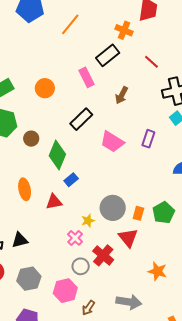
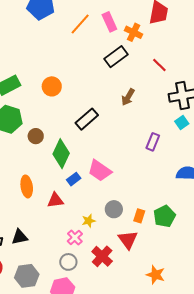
pink rectangle: (86, 77) -> (109, 22), moved
pink trapezoid: (112, 142) -> (100, 171), moved
gray circle: (113, 208) -> (114, 209), size x0.7
gray circle: (81, 266) -> (68, 262), moved

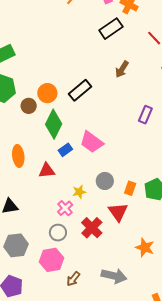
orange circle: (52, 86) -> (47, 93), moved

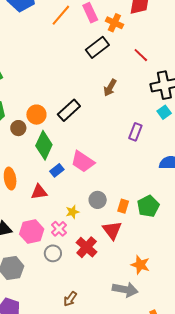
pink hexagon: (51, 260) -> (32, 232), moved
gray arrow: (114, 276) -> (125, 290), moved

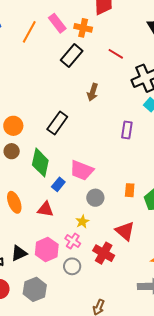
orange circle: (36, 115) -> (13, 126), moved
red triangle: (39, 192) -> (45, 209), turned 30
gray circle: (98, 200) -> (95, 198), moved
orange rectangle: (123, 206) -> (130, 190), moved

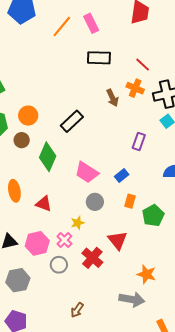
orange cross: (83, 28) -> (135, 88), moved
black rectangle: (72, 56) -> (99, 58), turned 40
brown arrow: (93, 92) -> (112, 98), turned -54
blue rectangle: (58, 184) -> (122, 175), moved

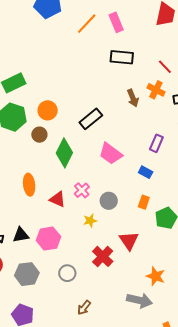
pink trapezoid: (87, 172) -> (111, 154), moved
blue rectangle: (122, 175) -> (146, 172), moved, turned 64
pink cross: (64, 240) -> (82, 190), moved
gray circle: (59, 265) -> (67, 273), moved

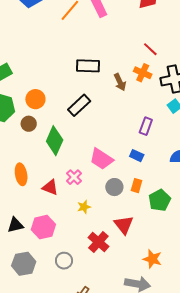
black rectangle: (122, 57) -> (88, 66), moved
pink trapezoid: (111, 154) -> (101, 159), moved
gray circle: (109, 201) -> (114, 187), moved

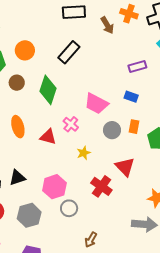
brown circle: (29, 124) -> (17, 83), moved
purple rectangle: (146, 126) -> (137, 66), turned 60
pink hexagon: (43, 227) -> (54, 187), moved

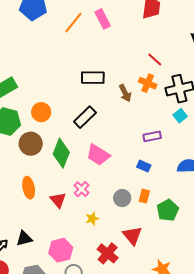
brown circle: (17, 83) -> (31, 144), size x1.5
pink trapezoid: (96, 104) -> (98, 155), moved
red triangle: (48, 137) -> (58, 200), turned 30

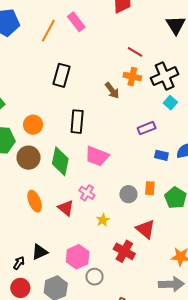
black rectangle: (93, 78) -> (62, 75), moved, turned -65
black rectangle: (85, 117) -> (77, 122), turned -30
blue rectangle: (144, 166) -> (161, 155), moved

